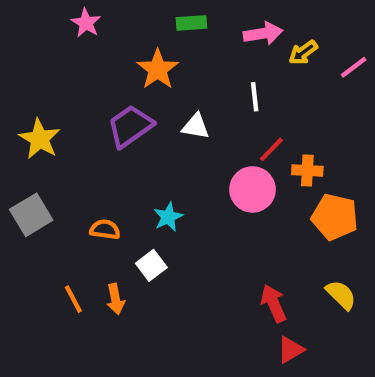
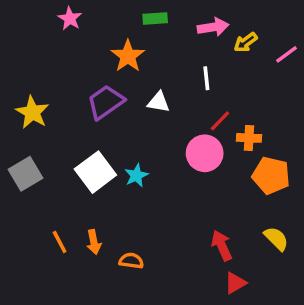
orange semicircle: (105, 230) -> (131, 261), moved
white square: (151, 265) -> (95, 172), moved, size x1.6

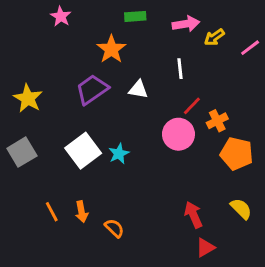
orange cross: (249, 138) -> (217, 121), turned -30
orange semicircle: (131, 261) -> (114, 228), turned 36

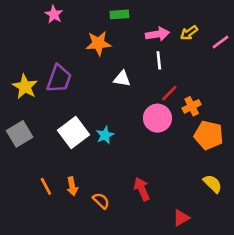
pink arrow: (186, 24) -> (157, 34), moved
orange star: (111, 49) -> (98, 43), turned 30
purple trapezoid: (92, 89) -> (59, 79), moved, turned 144
red arrow: (193, 215) -> (142, 189), moved

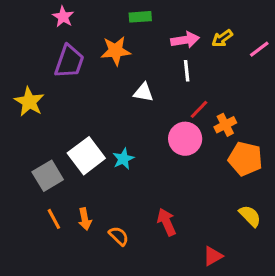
purple trapezoid: (59, 79) -> (69, 62), moved
gray square: (20, 134) -> (48, 176), moved

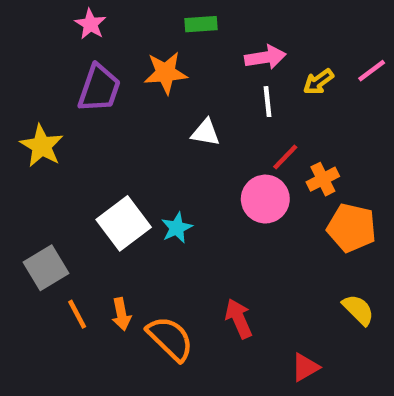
yellow arrow: (222, 38) -> (318, 82), moved
gray square: (48, 176) -> (46, 268), moved
orange semicircle: (119, 236) -> (170, 339), size x1.6

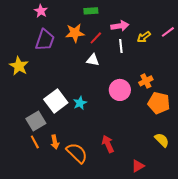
red line: (285, 157) -> (96, 38), moved
gray square: (46, 268) -> (36, 121), moved

